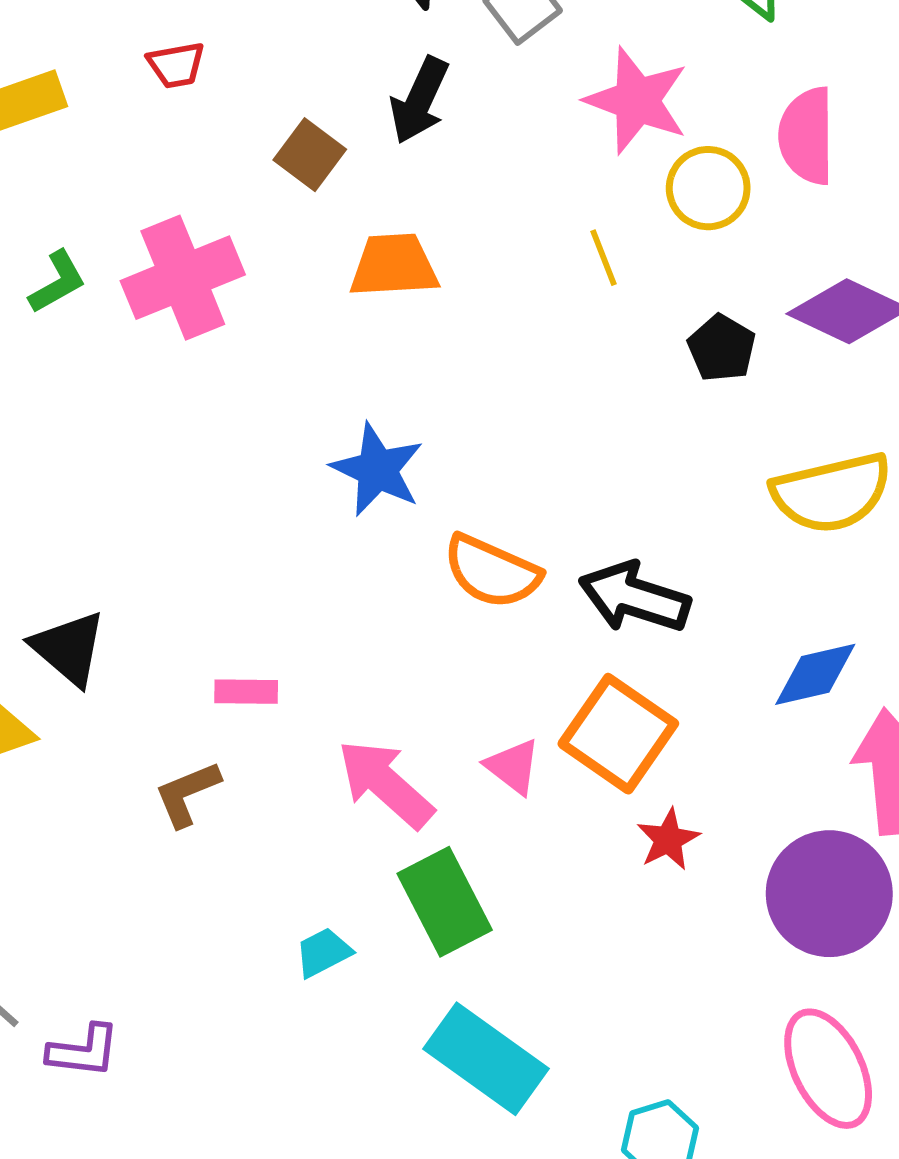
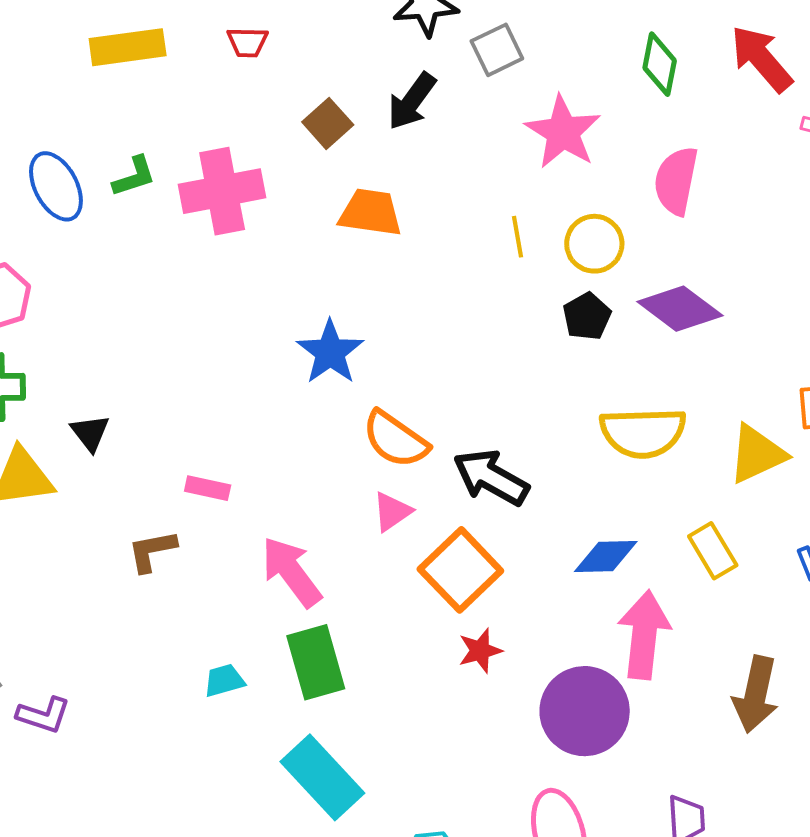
yellow circle: (708, 188) -> (594, 244), moved
black triangle: (69, 648) -> (90, 433), size x0.7
pink triangle: (513, 767) -> (392, 512), moved, turned 36

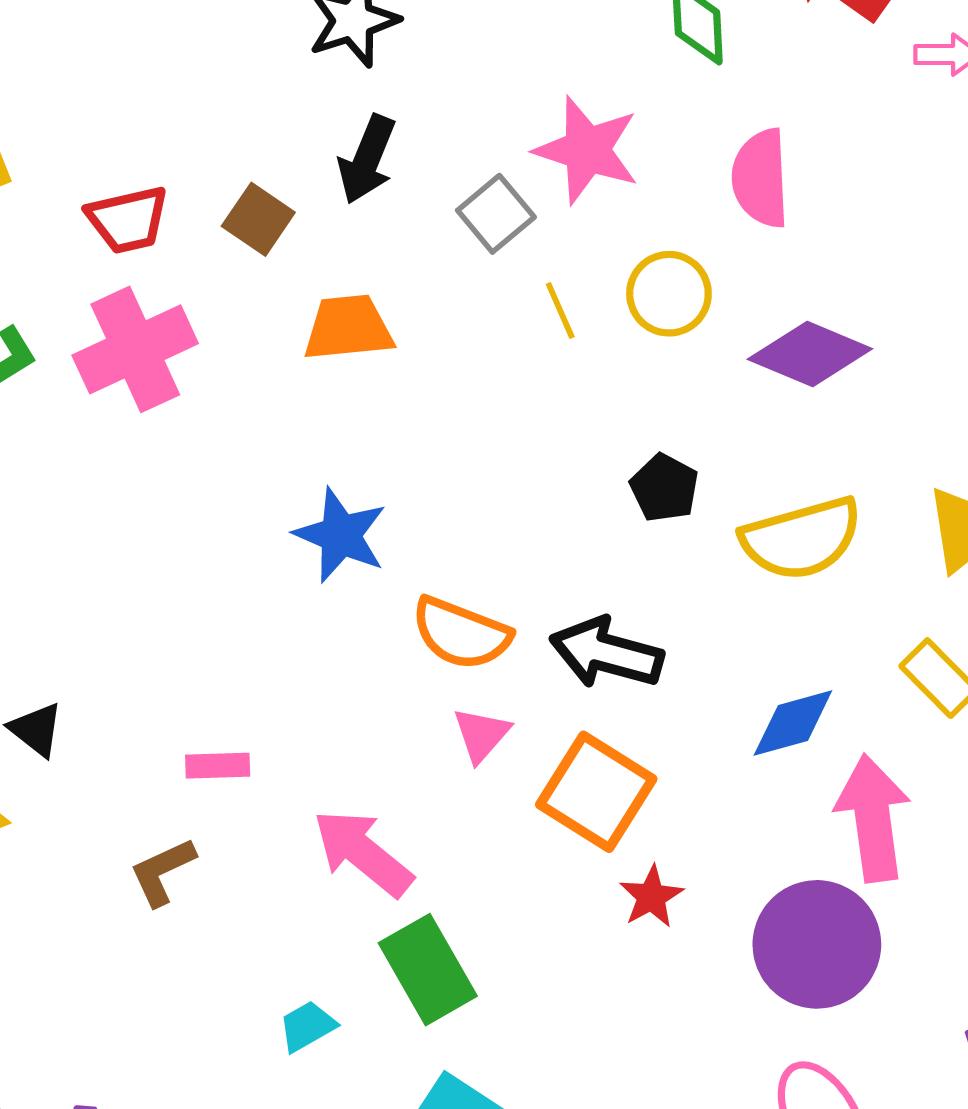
red trapezoid: (248, 42) -> (128, 220), moved, size x1.4
gray square: (497, 50) -> (496, 214), moved
black pentagon: (587, 316) -> (664, 488), moved

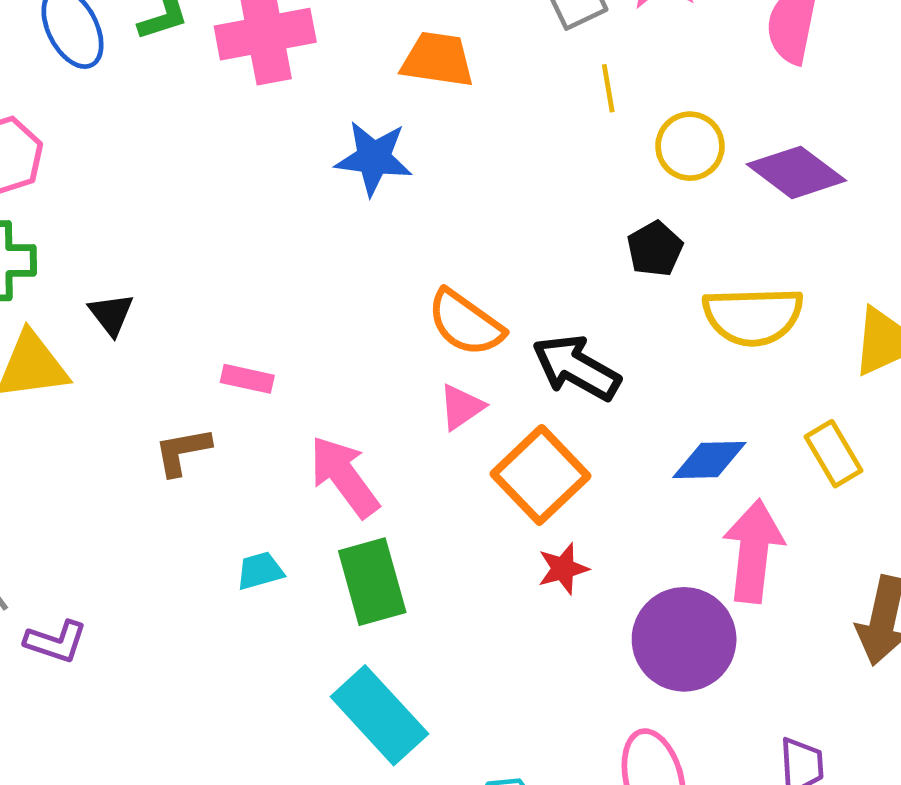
yellow circle: (669, 294) -> (690, 146), moved
blue star: (341, 535) -> (374, 158), moved, turned -30
cyan trapezoid: (307, 1026) -> (260, 571), moved

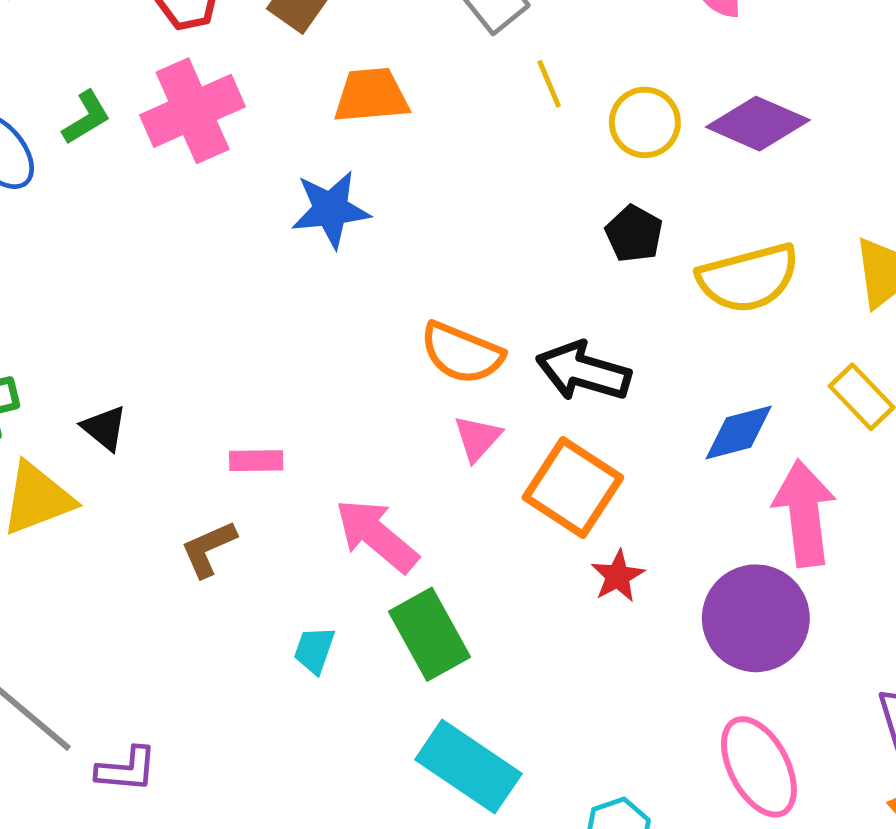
cyan trapezoid: (260, 571) -> (314, 650), turned -42

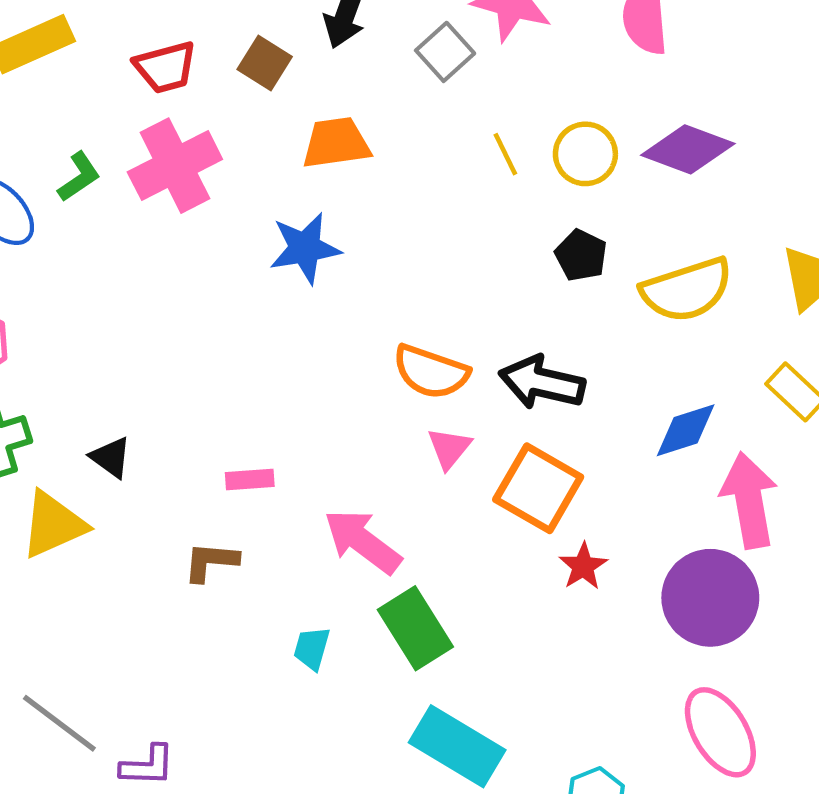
yellow line: (549, 84) -> (505, 154), moved
brown L-shape: (208, 549) -> (211, 562), turned 32

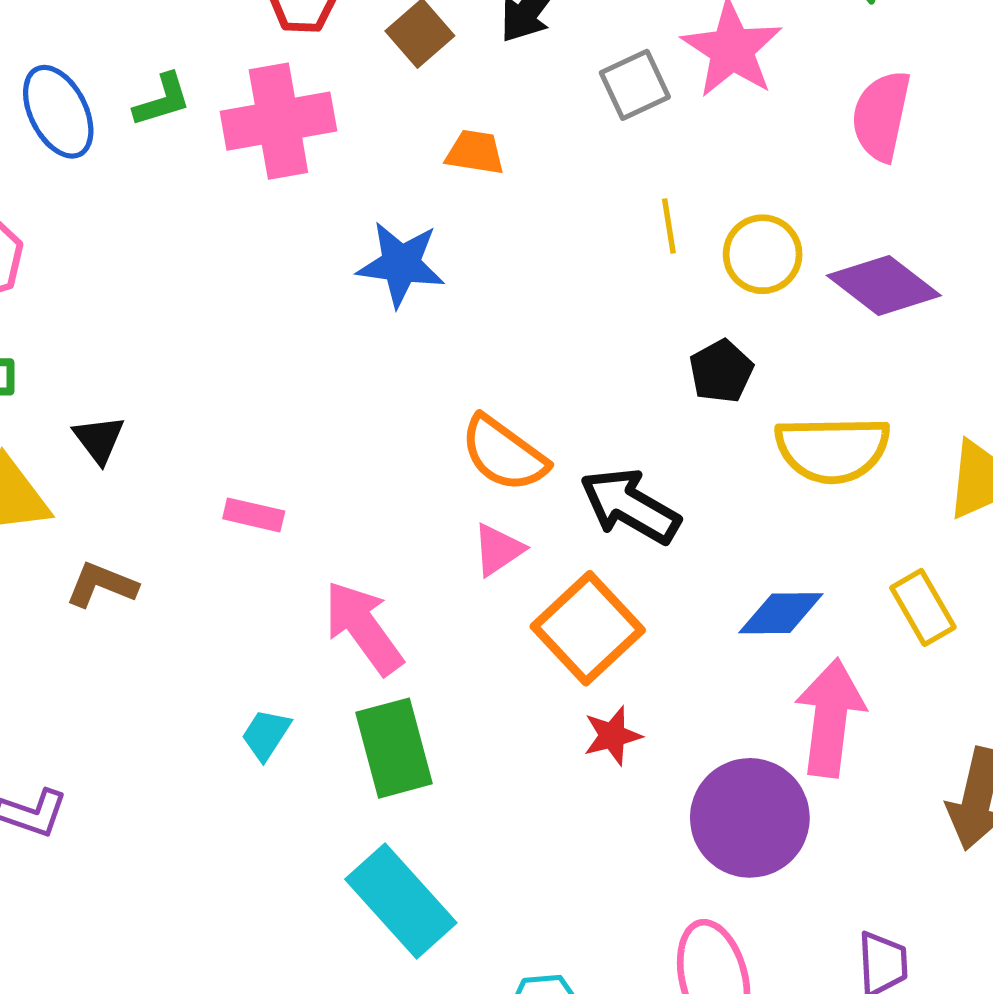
orange trapezoid: (336, 143) -> (475, 152), size x0.7
brown L-shape: (211, 562) -> (102, 585), moved

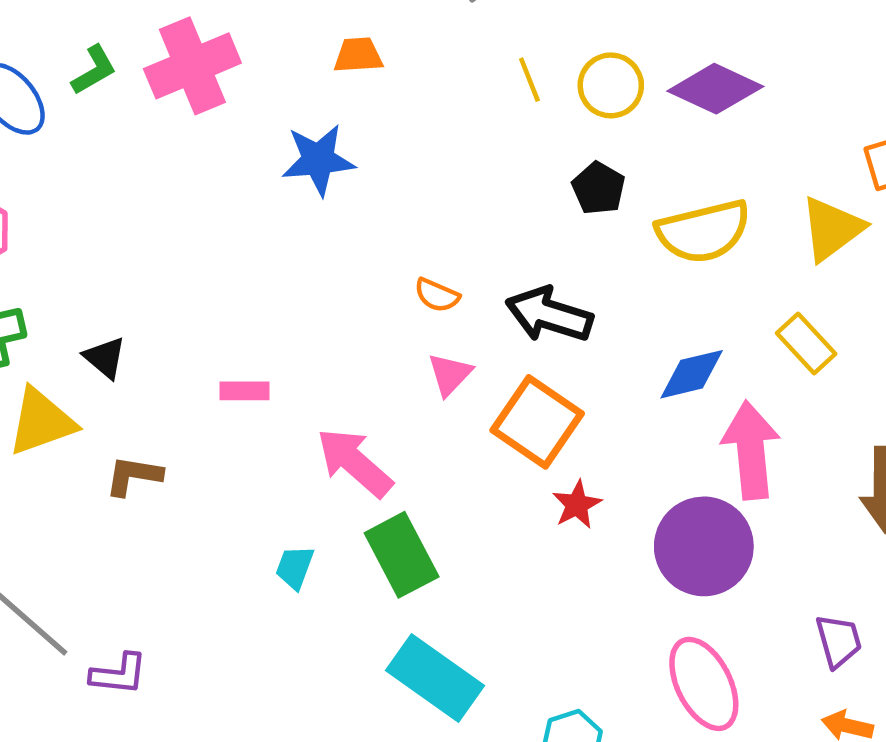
orange semicircle: (504, 454) -> (437, 295), size x0.6

